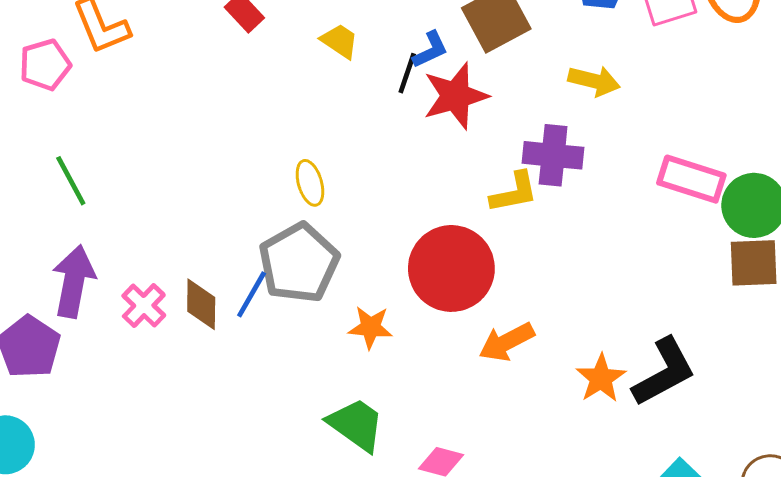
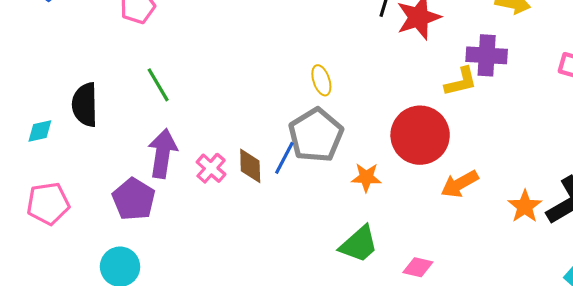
green trapezoid: (356, 425) -> (359, 244), turned 105

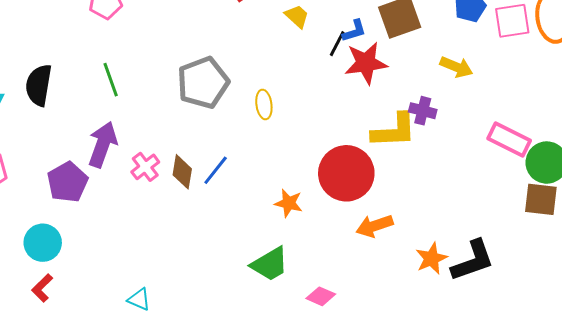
purple cross: (487, 55) -> (423, 111), size x0.7
yellow L-shape: (461, 82) -> (394, 131), size x1.4
gray pentagon: (316, 135) -> (203, 83), moved

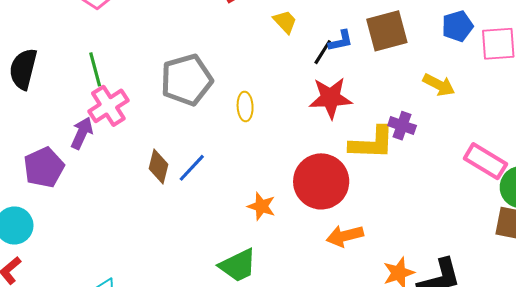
red star: (366, 63) -> (331, 98), moved
purple arrow: (103, 144) -> (82, 133), size x0.7
pink cross: (145, 167) -> (108, 106), moved, size x1.4

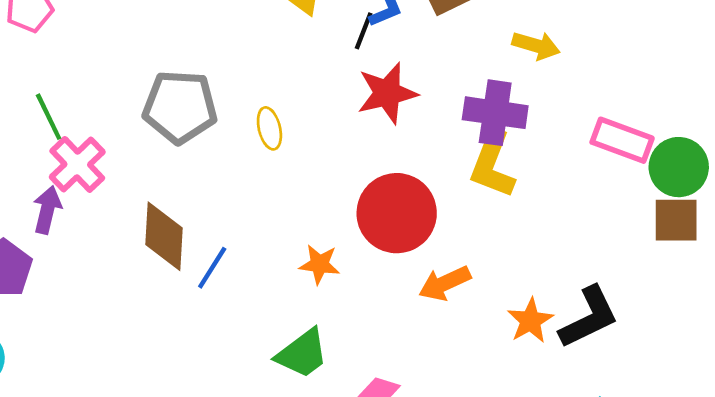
gray pentagon: (187, 80) -> (180, 107), turned 30
purple cross: (402, 126) -> (495, 113), size x1.6
yellow L-shape: (372, 143) -> (492, 164), moved, turned 120
brown diamond: (158, 167) -> (164, 236), size x1.4
blue line: (192, 168) -> (212, 268), moved

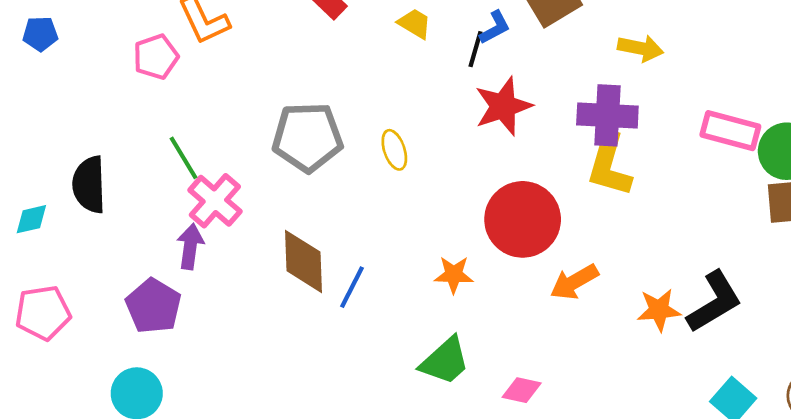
orange star: (530, 321) -> (659, 310), turned 30

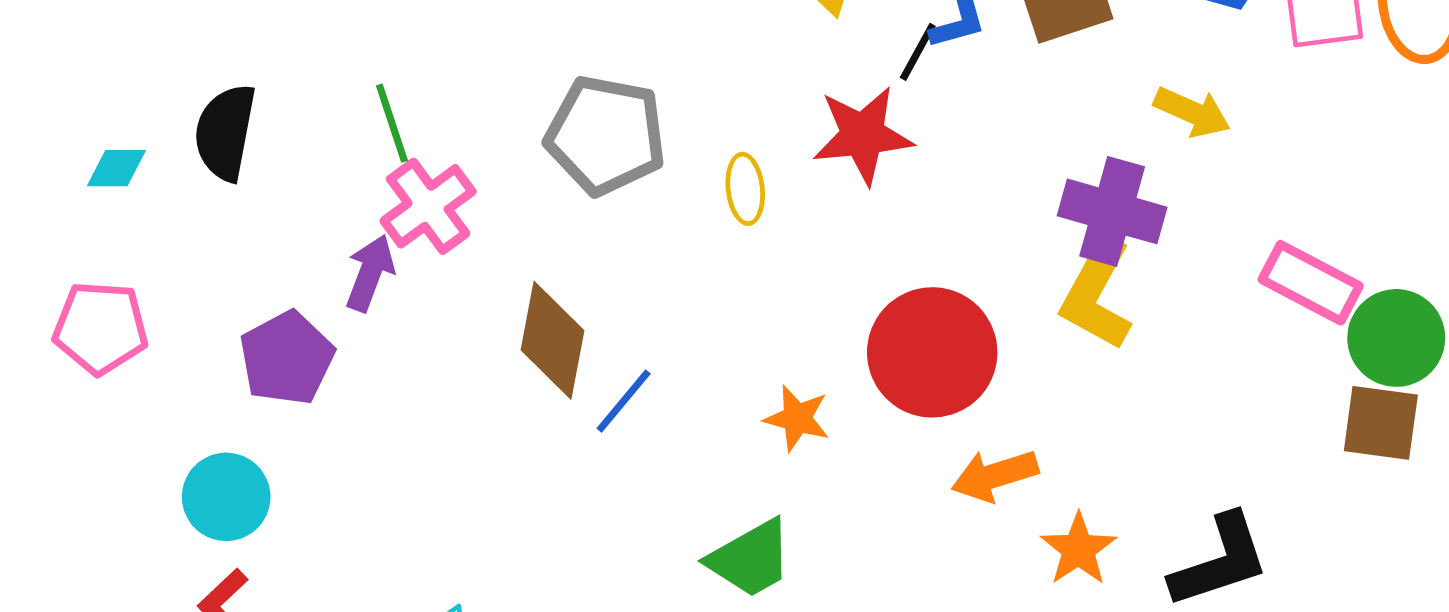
red star: (503, 106) -> (863, 135), moved
orange star: (659, 310) -> (1078, 549), moved, turned 30

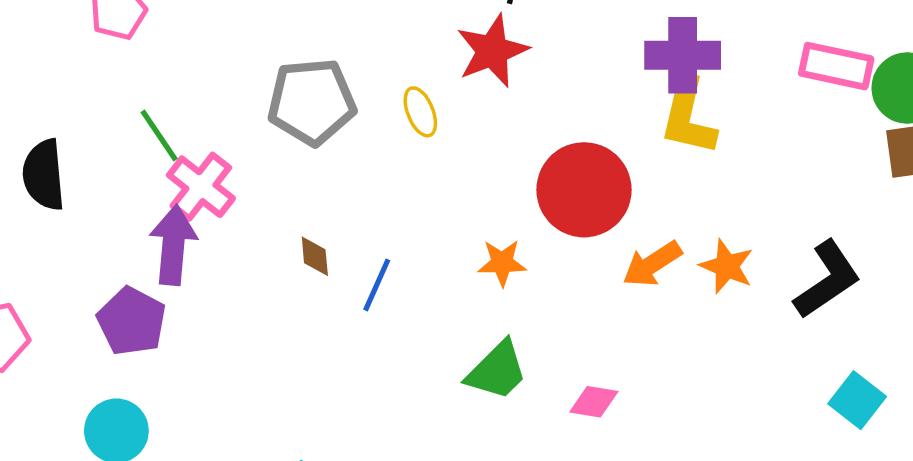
purple arrow: (370, 273) -> (173, 245), size x1.4
brown diamond: (553, 340) -> (315, 256), size x0.5
orange star: (1078, 549) -> (727, 266), moved

